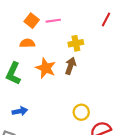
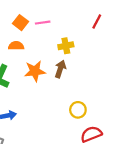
orange star: (46, 68) -> (35, 71), turned -30
yellow circle: (81, 112) -> (78, 110), moved

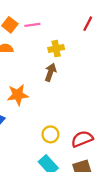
orange star: (35, 71) -> (18, 95), moved
yellow circle: (78, 110) -> (50, 134), moved

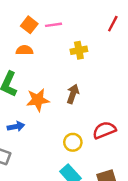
brown arrow: (50, 72) -> (73, 94), moved
red semicircle: (82, 139) -> (104, 130), moved

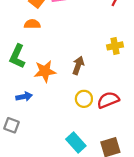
yellow cross: (79, 50) -> (115, 46), moved
yellow circle: (73, 142) -> (84, 99), moved

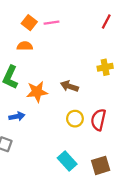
brown arrow: (78, 65) -> (69, 86), turned -90
red semicircle: (108, 100) -> (98, 120), turned -55

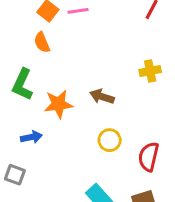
orange semicircle: (25, 46) -> (42, 42), turned -112
red semicircle: (98, 120) -> (149, 157), moved

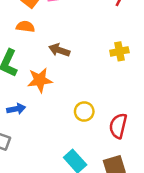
orange semicircle: (42, 42) -> (25, 27), turned 120
brown arrow: (102, 97) -> (59, 50), moved

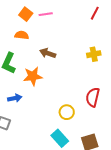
yellow circle: (84, 111) -> (67, 112), moved
red semicircle: (118, 126) -> (93, 97), moved

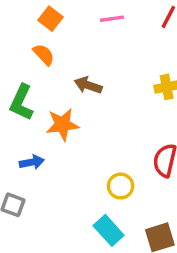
pink line: (46, 14) -> (112, 19), moved
orange semicircle: (22, 35) -> (44, 55), turned 40

